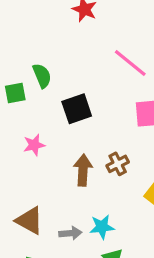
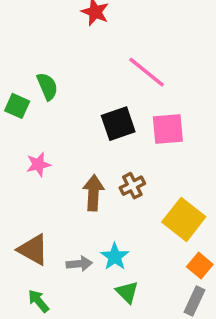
green square: (15, 93) -> (17, 106), turned 35
black square: (77, 109) -> (118, 124), moved
cyan star: (102, 227) -> (115, 257), turned -30

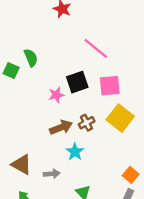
pink star: (38, 164) -> (56, 95), moved
brown arrow: (93, 193) -> (61, 127), turned 65
yellow square: (184, 219) -> (120, 118), moved
cyan star: (115, 257) -> (75, 152), moved

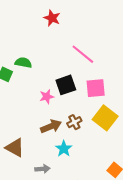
green semicircle: (31, 58) -> (23, 63), turned -56
brown triangle: (22, 164) -> (15, 148), moved

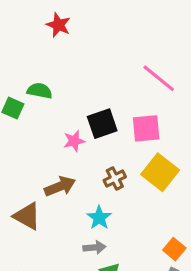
red star: (52, 18) -> (58, 25), moved
pink line: (83, 54) -> (159, 78), moved
brown arrow: (51, 126) -> (60, 186), moved
gray arrow: (42, 169) -> (94, 247), moved

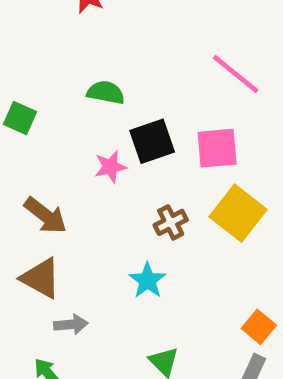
green semicircle: (40, 91) -> (106, 93), moved
brown arrow: (60, 186) -> (45, 215), moved, turned 60
gray arrow: (94, 247) -> (71, 324), moved

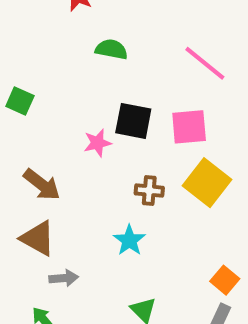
green semicircle: (106, 93) -> (111, 49), moved
black square: (152, 141) -> (133, 121), turned 30
brown cross: (171, 222) -> (149, 191), turned 32

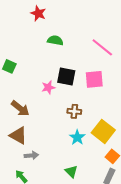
yellow square: (207, 183) -> (103, 131), moved
cyan star: (129, 240) -> (77, 137), moved

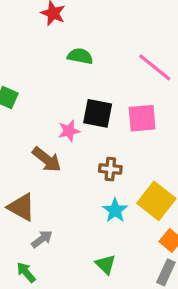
brown arrow: (20, 108) -> (47, 160), moved
gray arrow: (31, 155) -> (42, 239), turned -32

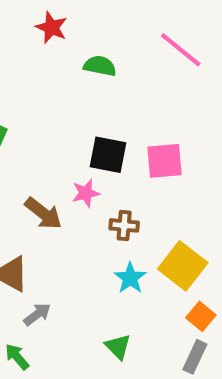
green semicircle: (80, 56) -> (100, 66), moved
pink line: (155, 67) -> (181, 50), moved
pink star: (69, 131) -> (86, 193), moved

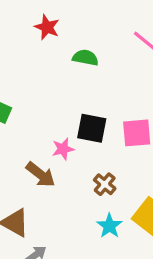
pink star: (86, 193) -> (63, 149), moved
brown cross: (124, 225) -> (105, 184), turned 35

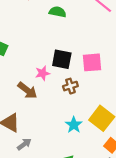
brown cross: (105, 184) -> (70, 86), moved, turned 32

